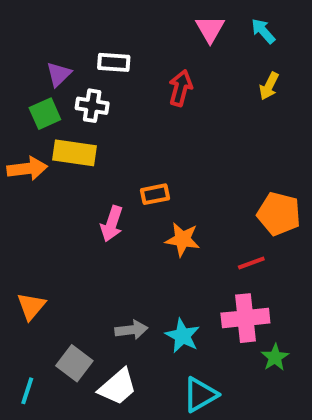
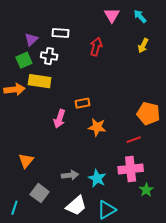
orange triangle: (31, 306) -> (26, 161), moved
white trapezoid: (118, 387) -> (76, 206), moved

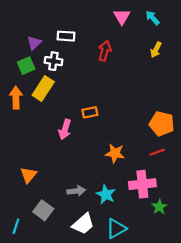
yellow rectangle: (40, 81) -> (43, 88), turned -65
orange arrow: (14, 89) -> (16, 98), turned -84
orange star: (97, 127) -> (115, 153), moved
red line: (134, 140) -> (157, 152), moved

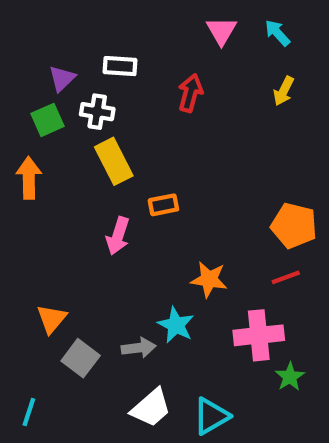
yellow rectangle: (43, 88) -> (114, 161), moved, turned -60
cyan star: (106, 194) -> (176, 325), moved
gray square: (43, 210) -> (81, 358), moved

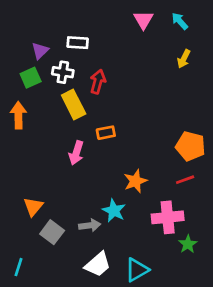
red arrow: (190, 93) -> (98, 82), moved
orange star: (209, 279) -> (135, 181), turned -30

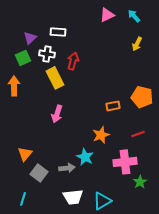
pink triangle: (143, 20) -> (107, 15), turned 35
orange rectangle: (106, 133) -> (113, 106), moved
orange pentagon: (190, 146) -> (142, 97), moved
white trapezoid: (98, 264) -> (73, 197), turned 35
cyan line: (18, 267) -> (23, 199), moved

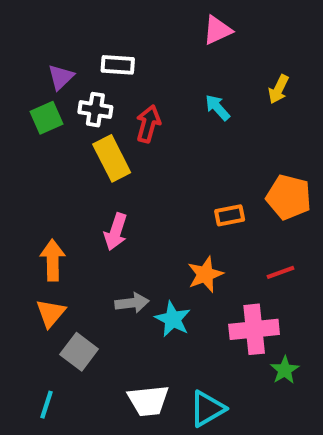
cyan arrow: (134, 16) -> (217, 108), moved
orange arrow: (14, 86) -> (53, 260), moved
gray arrow: (67, 168) -> (132, 303), moved

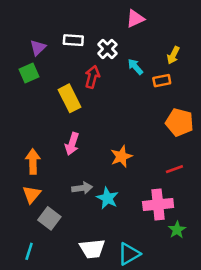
white cross: (95, 110) -> (107, 49), moved, turned 36
orange rectangle: (230, 215) -> (162, 81), moved
orange star: (205, 274) -> (121, 156), moved

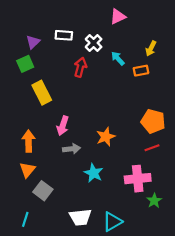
yellow rectangle: (70, 98) -> (42, 93), moved
orange pentagon: (180, 122) -> (153, 121), moved
gray arrow: (82, 188) -> (72, 149), moved

